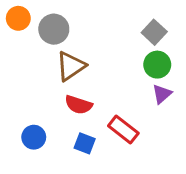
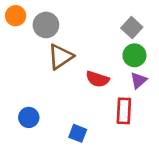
red semicircle: (79, 105) -> (97, 79), moved
red rectangle: (123, 129) -> (124, 111), moved, turned 55
blue square: (85, 143) -> (78, 133), moved

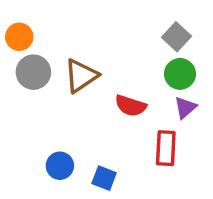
orange circle: (16, 16) -> (19, 37), moved
gray circle: (46, 25) -> (33, 72), moved
blue circle: (29, 117) -> (60, 166), moved

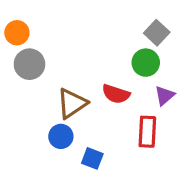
green circle: (180, 74) -> (146, 63), moved
brown triangle: (81, 76) -> (72, 103), moved
blue circle: (60, 166) -> (61, 136), moved

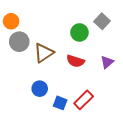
green circle: (146, 63) -> (79, 32), moved
brown triangle: (72, 103) -> (44, 53), moved
red rectangle: (147, 132) -> (84, 100), moved, turned 42

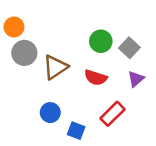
gray square: (102, 21) -> (129, 48), moved
red rectangle: (84, 100) -> (113, 114), moved

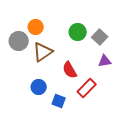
orange circle: (14, 27) -> (36, 27), moved
red semicircle: (96, 78) -> (70, 70), moved, turned 42
purple triangle: (136, 79) -> (105, 61), turned 32

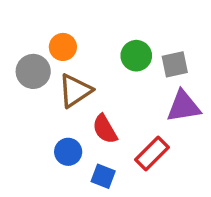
gray square: (100, 37) -> (175, 64), turned 35
purple triangle: (105, 61) -> (183, 106), size x1.5
red semicircle: (70, 70) -> (105, 129), moved

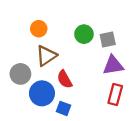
gray circle: (33, 71) -> (20, 74), moved
blue circle: (68, 152) -> (42, 93), size x1.5
red rectangle: (152, 154) -> (115, 94), moved, turned -30

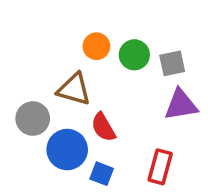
orange circle: (39, 29) -> (96, 46), moved
brown triangle: (46, 56) -> (74, 89), turned 50
red rectangle: (115, 94) -> (160, 167), moved

